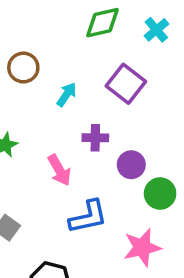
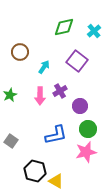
purple cross: (95, 138) -> (60, 91), turned -32
pink arrow: (59, 170) -> (40, 96), moved, turned 30
green circle: (160, 193) -> (88, 129), moved

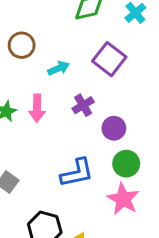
cyan arrow: (44, 67) -> (59, 68), turned 32
pink arrow: (40, 96) -> (37, 108), moved
pink star: (86, 152) -> (123, 199), turned -30

